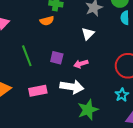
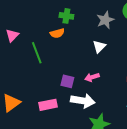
green line: (27, 56) -> (37, 53), moved
purple square: (57, 58) -> (67, 81), moved

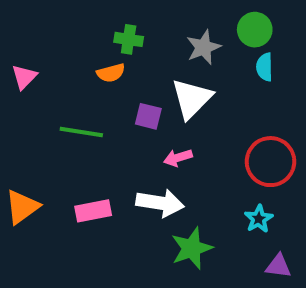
white triangle: (99, 47) -> (192, 99), size x1.6
green line: (37, 53) -> (81, 132), moved, turned -60
purple square: (67, 81) -> (148, 116), moved

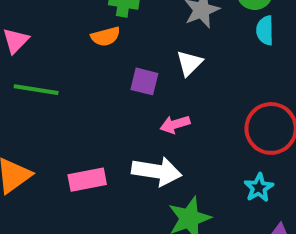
white triangle: (192, 99) -> (189, 63), size x0.6
green line: (81, 132) -> (36, 90), moved

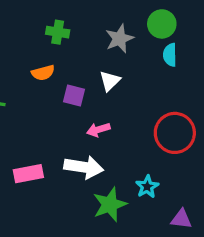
orange semicircle: (106, 37) -> (43, 73), moved
cyan star: (259, 188) -> (147, 187), moved

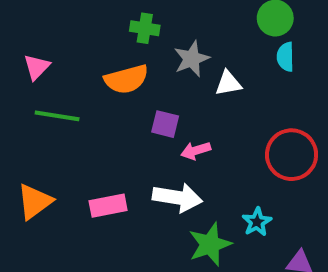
gray star: (120, 39) -> (192, 59), moved
orange semicircle: (43, 73) -> (126, 79), size x1.5
white triangle: (110, 81) -> (228, 83), moved, turned 35
purple square: (74, 96) -> (165, 124), moved

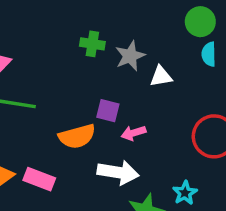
green cross: (145, 28) -> (92, 44), moved
orange semicircle: (126, 79) -> (77, 136), moved
pink rectangle: (108, 206) -> (39, 179), moved, turned 32

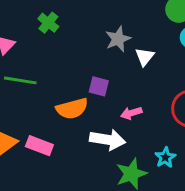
green cross: (92, 44) -> (48, 23), moved, turned 30
white triangle: (161, 76) -> (145, 57), turned -42
pink arrow: (133, 133) -> (131, 113), moved

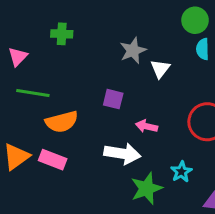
green cross: (48, 23) -> (62, 34), turned -36
orange semicircle: (72, 109) -> (62, 122), moved
pink arrow: (131, 113) -> (147, 126), turned 30

